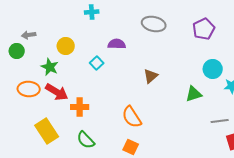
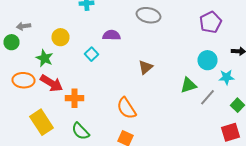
purple pentagon: (204, 29) -> (210, 22), moved
gray line: (220, 121) -> (208, 97), moved, turned -42

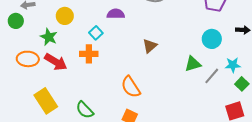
cyan star: (226, 77) -> (233, 65), moved
orange cross: (74, 98) -> (89, 54), moved

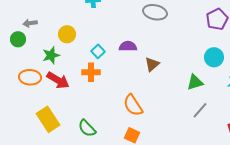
purple semicircle: (116, 14) -> (128, 46), moved
green star: (49, 37) -> (51, 55), turned 30
gray line: (212, 76) -> (200, 110), moved

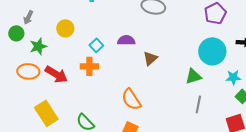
gray arrow: (30, 23) -> (28, 17), turned -56
green star: (51, 55) -> (38, 46), moved
cyan circle: (214, 57) -> (212, 51), size x1.4
gray line: (200, 110) -> (198, 104), turned -30

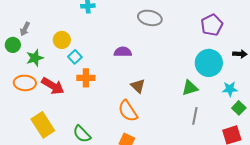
cyan square: (96, 45) -> (75, 57), moved
brown triangle: (150, 58) -> (138, 86), moved, turned -35

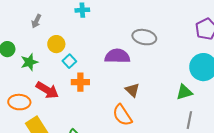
gray ellipse: (150, 18) -> (144, 37), moved
gray arrow: (25, 29) -> (36, 21), moved
purple semicircle: (123, 52) -> (117, 56), size x1.4
orange ellipse: (25, 83) -> (19, 102), moved

